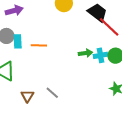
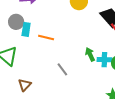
green arrow: (85, 53) -> (90, 54), turned -120
gray line: (52, 93) -> (62, 69), moved

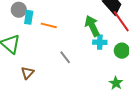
green arrow: (90, 54) -> (92, 26), moved, size x1.5
cyan cross: (104, 60) -> (100, 42), moved

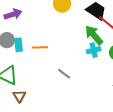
green arrow: (92, 26) -> (94, 35), moved
brown triangle: (27, 73) -> (19, 96), moved

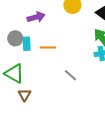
purple arrow: (13, 14) -> (36, 17), moved

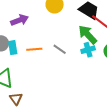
gray line: (70, 75) -> (60, 49), moved

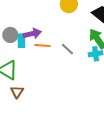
purple arrow: (20, 20) -> (32, 34), moved

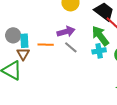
purple arrow: (32, 34) -> (66, 32), moved
brown triangle: (17, 92) -> (23, 54), moved

